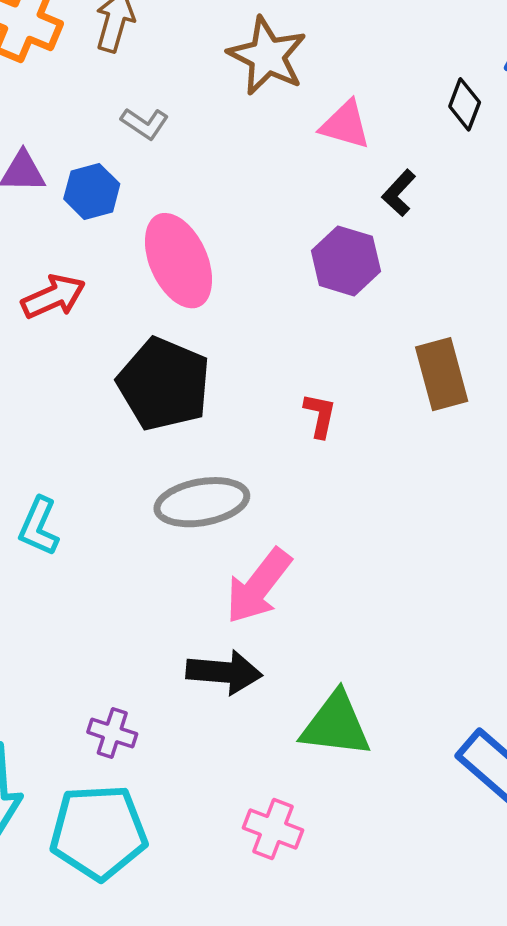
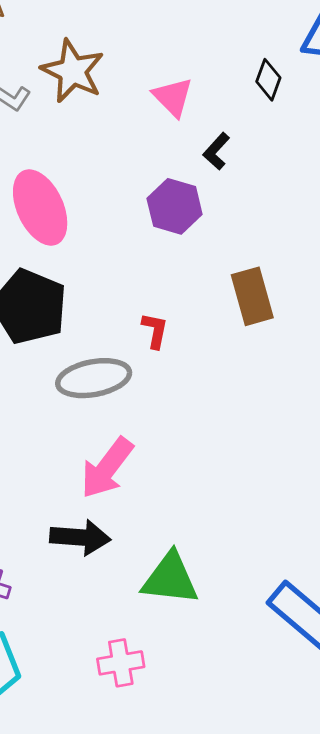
brown star: (267, 56) -> (73, 71), moved
pink triangle: (345, 125) -> (173, 97), turned 30
gray ellipse: (202, 502) -> (94, 378), moved
pink cross: (273, 829) -> (121, 663), turned -30

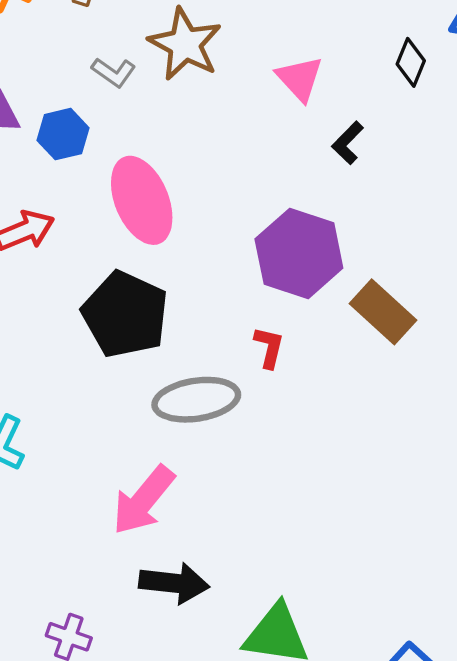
purple hexagon: (175, 206) -> (299, 253), moved, size x1.4
brown rectangle: (252, 296) -> (383, 312), turned -34
pink arrow: (107, 468) -> (143, 500), moved

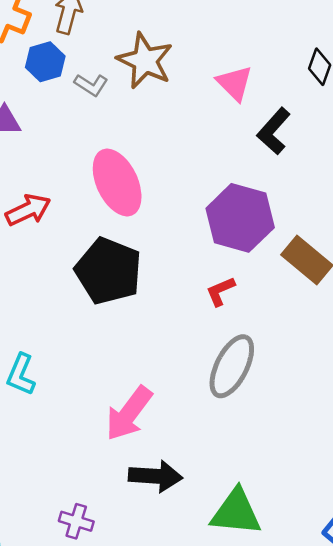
blue hexagon: (63, 134) -> (45, 62), moved
black L-shape: (348, 143) -> (274, 131), size x1.4
red L-shape: (269, 347) -> (220, 291), turned -124
gray ellipse: (196, 400) -> (232, 366), moved, turned -52

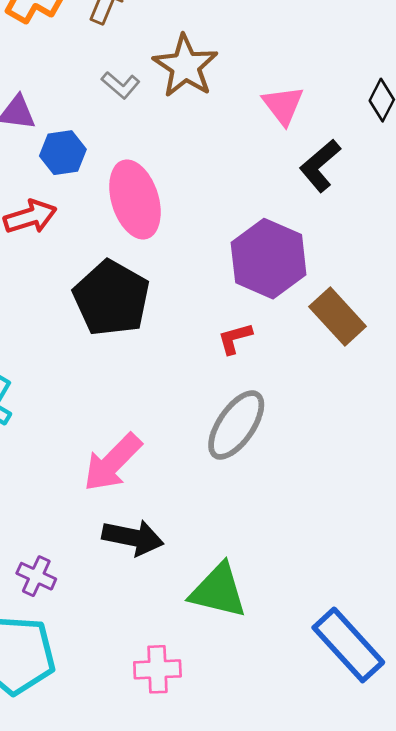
blue hexagon: (45, 62) -> (63, 153), moved

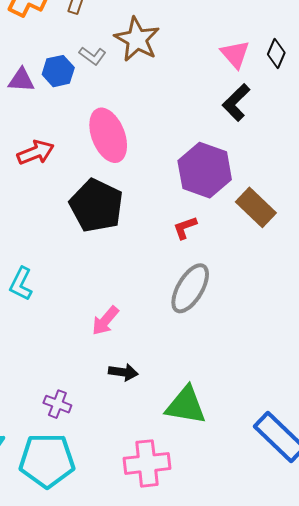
pink triangle: (283, 105) -> (235, 54), moved
blue hexagon: (63, 153) -> (58, 71), moved
pink arrow: (112, 462) -> (105, 321), size x0.7
black arrow: (133, 537) -> (123, 372), size x0.7
pink cross: (157, 669) -> (147, 463), size x1.4

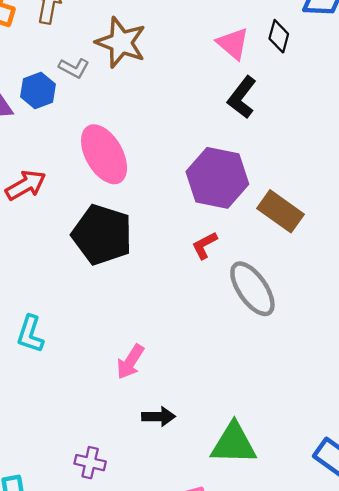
gray ellipse: (190, 288) -> (252, 289), moved, turned -57

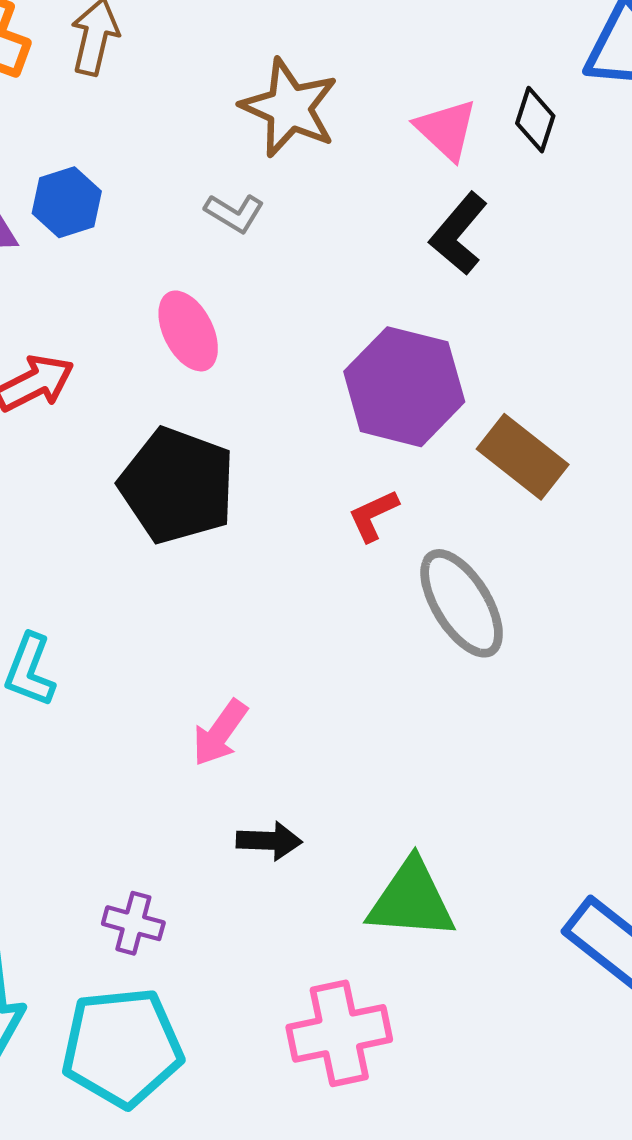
brown star: (121, 42) -> (289, 108), moved
gray L-shape: (74, 68) -> (234, 213), moved
pink ellipse: (104, 154) -> (188, 331), size x0.7

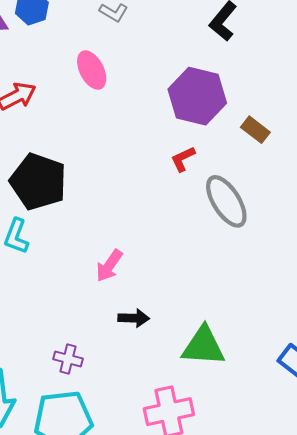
brown rectangle: (523, 457) -> (255, 130), size x0.7
black pentagon: (177, 486) -> (38, 182), moved

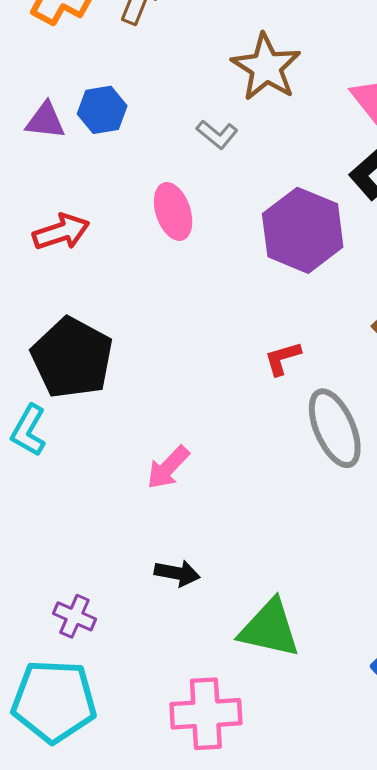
purple hexagon: (197, 96) -> (303, 230), moved
pink arrow: (109, 266) -> (168, 467), moved

